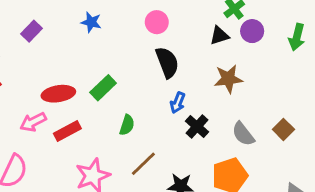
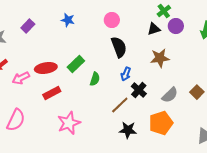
pink arrow: (33, 122) -> (21, 78), moved
green semicircle: (127, 125) -> (95, 79), moved
gray semicircle: (243, 134) -> (170, 95), turned -96
brown line: (143, 164) -> (120, 105), moved

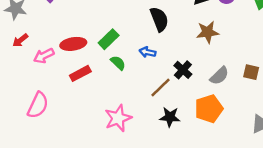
blue arrow: (126, 74) -> (148, 52), moved, turned 80
green semicircle: (95, 79) -> (118, 63), moved, turned -64
brown square: (197, 92) -> (251, 72), turned -32
pink star: (69, 123) -> (118, 118), moved

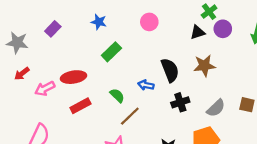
black semicircle: (159, 19) -> (170, 70), moved
green rectangle: (109, 39) -> (111, 52), moved
black cross: (183, 70) -> (180, 102), turned 30
brown line: (160, 88) -> (130, 116), moved

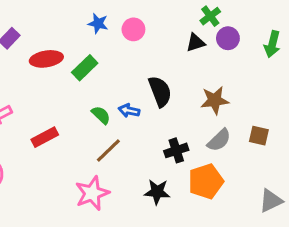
blue star: (99, 22) -> (98, 23), moved
brown star: (204, 66) -> (215, 100), moved
red ellipse: (74, 77) -> (46, 59), moved
green semicircle: (117, 95) -> (101, 115), moved
black cross: (180, 102) -> (176, 150), moved

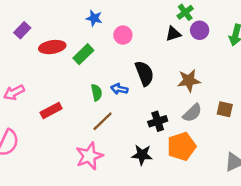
pink circle: (133, 29) -> (123, 35), moved
green semicircle: (101, 115) -> (97, 93), turned 35

